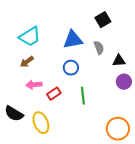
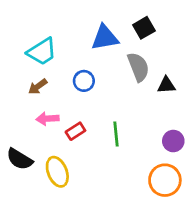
blue triangle: (73, 40) -> (105, 38), moved
gray semicircle: (99, 48) -> (138, 67), size x1.5
blue circle: (71, 68) -> (84, 81), moved
purple circle: (124, 82) -> (173, 141), moved

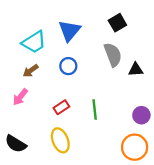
blue triangle: (105, 38) -> (69, 31), moved, turned -40
pink arrow: (48, 119) -> (20, 97), moved, turned -48
black semicircle: (20, 159) -> (16, 144), moved
yellow ellipse: (57, 172) -> (60, 140), moved

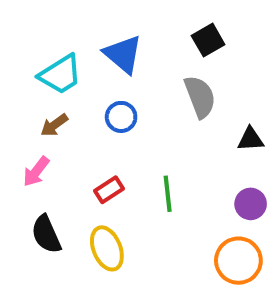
blue triangle: (69, 31) -> (123, 54), turned -30
black triangle: (136, 70) -> (251, 139), moved
black semicircle: (16, 144) -> (46, 234), moved, turned 35

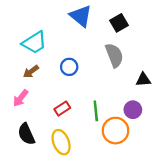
blue triangle: (123, 54) -> (81, 16), moved
purple circle: (251, 204) -> (133, 110), moved
orange circle: (238, 261) -> (115, 131), moved

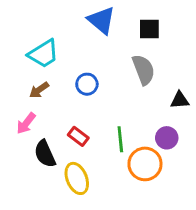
black square: (119, 23) -> (149, 29), turned 30
red rectangle: (62, 109) -> (78, 136), turned 70
black semicircle: (26, 134) -> (45, 154), moved

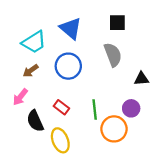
blue triangle: (101, 20) -> (71, 28), moved
blue circle: (87, 84) -> (68, 66), size x1.5

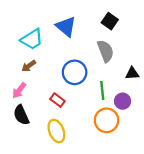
black square: (117, 23) -> (110, 21), turned 35
blue circle: (68, 66) -> (75, 72), moved
green line: (95, 110) -> (102, 90), moved
black semicircle: (35, 121) -> (21, 115), moved

